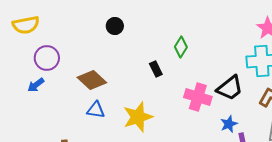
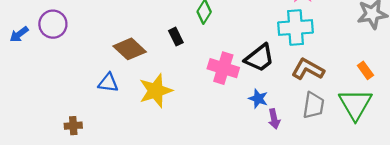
brown diamond: (92, 80) -> (130, 49), moved
blue arrow: (36, 85) -> (19, 34), moved
blue star: (229, 124) -> (258, 99), turned -30

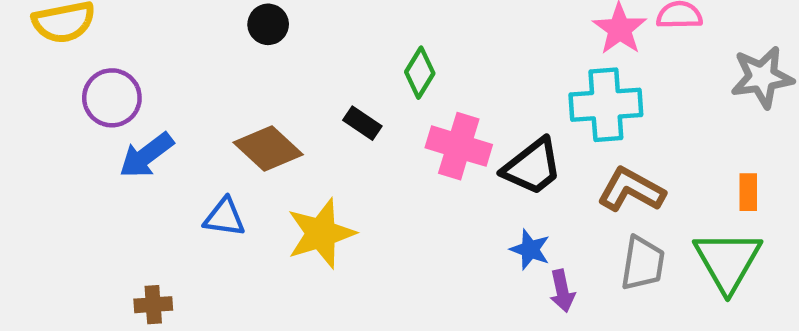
blue arrow: (19, 34) -> (146, 155), moved, size x1.4
black rectangle: (176, 37) -> (362, 123), turned -30
pink cross: (223, 68) -> (459, 146), moved
orange rectangle: (365, 70) -> (748, 192), turned 36

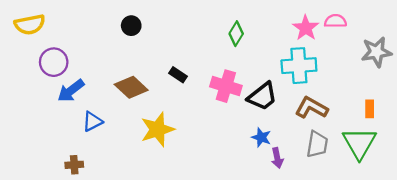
green diamond: (420, 73) -> (236, 34), moved
blue triangle: (224, 217) -> (92, 121), moved, turned -35

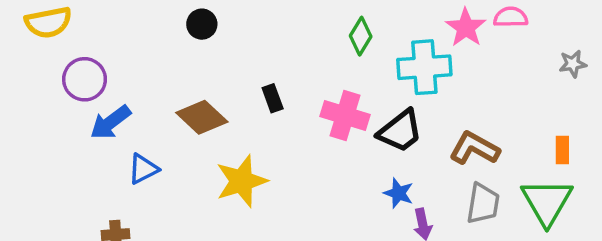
gray star: (376, 52) -> (573, 64), size x0.6
cyan cross: (299, 66) -> (424, 67), moved
black rectangle: (178, 75) -> (273, 98), turned 36

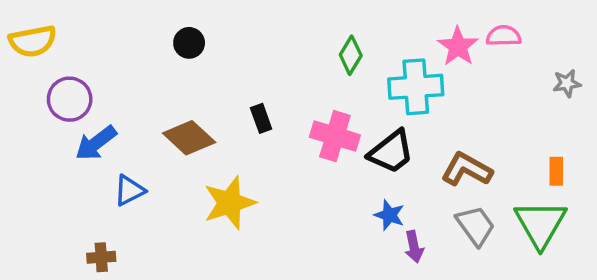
gray trapezoid: (483, 203) -> (475, 226), turned -45

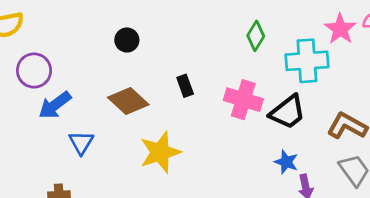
black circle: (189, 43) -> (127, 40), moved
blue triangle: (129, 190) -> (81, 143), turned -32

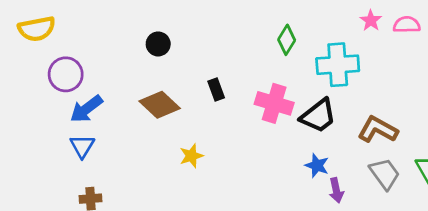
pink star: (340, 29) -> (371, 20), moved, size x0.7
blue triangle: (81, 143) -> (82, 146), moved
yellow star: (160, 152) -> (191, 156), size x0.6

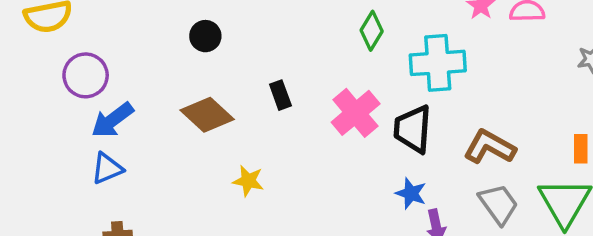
pink cross: (274, 103) -> (356, 113), turned 33
black trapezoid: (318, 116) -> (413, 129), turned 132
blue triangle: (82, 146) -> (107, 168), turned 36
yellow star: (191, 156) -> (248, 181), turned 30

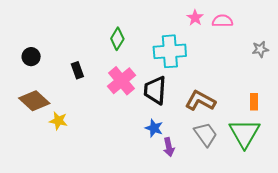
green diamond: (372, 31) -> (117, 39), moved
black circle: (205, 36) -> (31, 57), moved
brown diamond: (207, 115) -> (34, 101), moved

